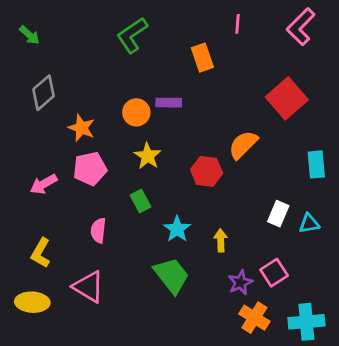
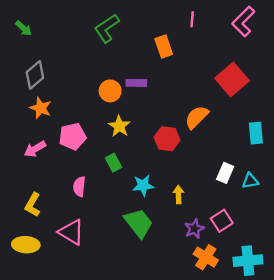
orange star: (81, 128) -> (41, 108), moved
cyan star: (177, 229) -> (143, 185), turned 30

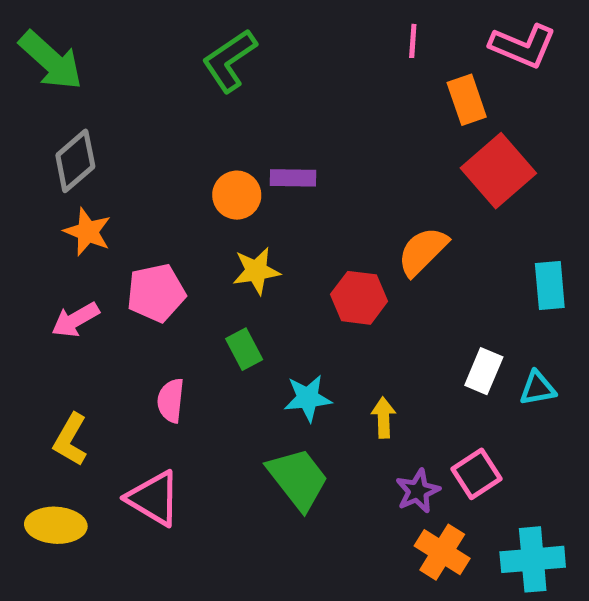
pink L-shape: (243, 21) -> (523, 46), turned -112
green arrow: (24, 28) -> (51, 61), size x1.8
orange rectangle: (164, 46) -> (467, 100), moved
yellow star: (119, 126) -> (256, 271), turned 30

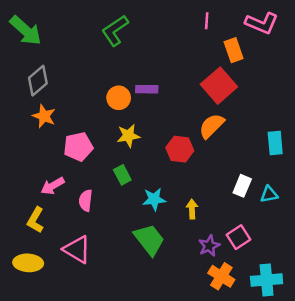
red square: (498, 171) -> (219, 86), moved
pink arrow: (75, 320) -> (53, 186), moved

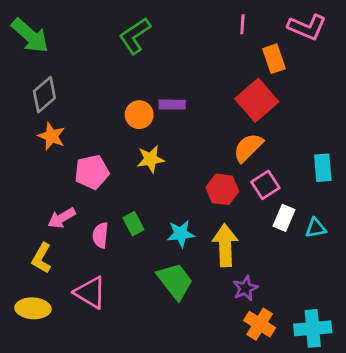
red hexagon: (180, 149) -> (222, 189), moved
green rectangle: (122, 175) -> (133, 224), moved
yellow arrow: (192, 209) -> (225, 245), size x1.8
pink square: (238, 237) -> (265, 185), moved

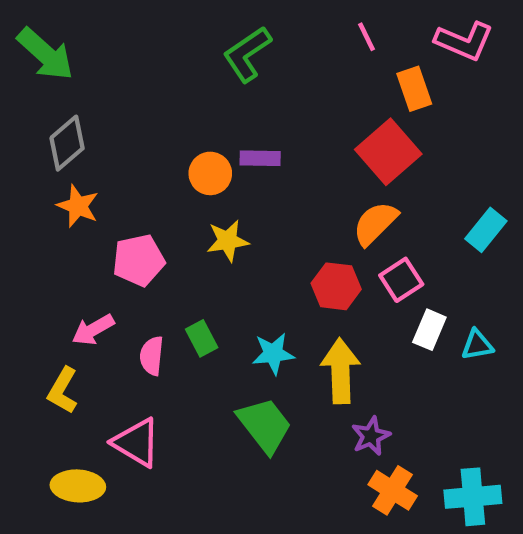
pink line: (242, 24) -> (367, 37), turned -30
green L-shape: (135, 36) -> (247, 54), moved
cyan rectangle: (323, 168) -> (486, 230), moved, turned 44
yellow ellipse: (33, 308) -> (78, 486), moved

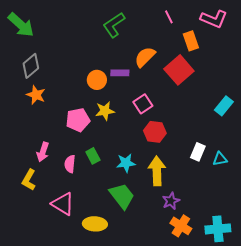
orange semicircle: (375, 223) -> (145, 57), moved
pink pentagon: (139, 260) -> (78, 120), moved
pink square: (401, 280) -> (143, 104), moved
pink arrow: (93, 330) -> (43, 152), turned -42
yellow ellipse: (78, 486) -> (95, 224), moved

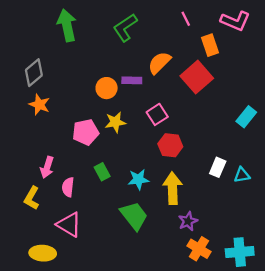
green arrow: (21, 25) -> (67, 25), moved, turned -144
pink semicircle: (70, 164) -> (68, 187), moved
yellow ellipse: (95, 224) -> (43, 253), moved

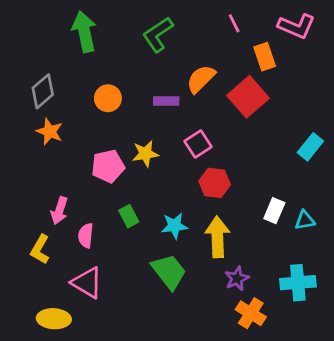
orange circle: (107, 88) -> (108, 98), moved
cyan cross: (240, 252) -> (298, 283), moved

